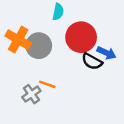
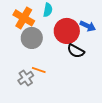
orange cross: (18, 40) -> (24, 18), moved
blue arrow: (106, 53) -> (88, 26), moved

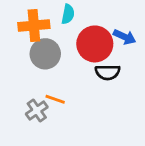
orange cross: (24, 18) -> (34, 26), turned -35
black semicircle: (76, 51) -> (108, 72), turned -30

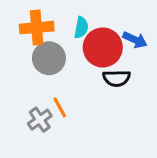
cyan semicircle: (68, 14) -> (81, 28), moved
orange line: (55, 99) -> (60, 107), turned 42

